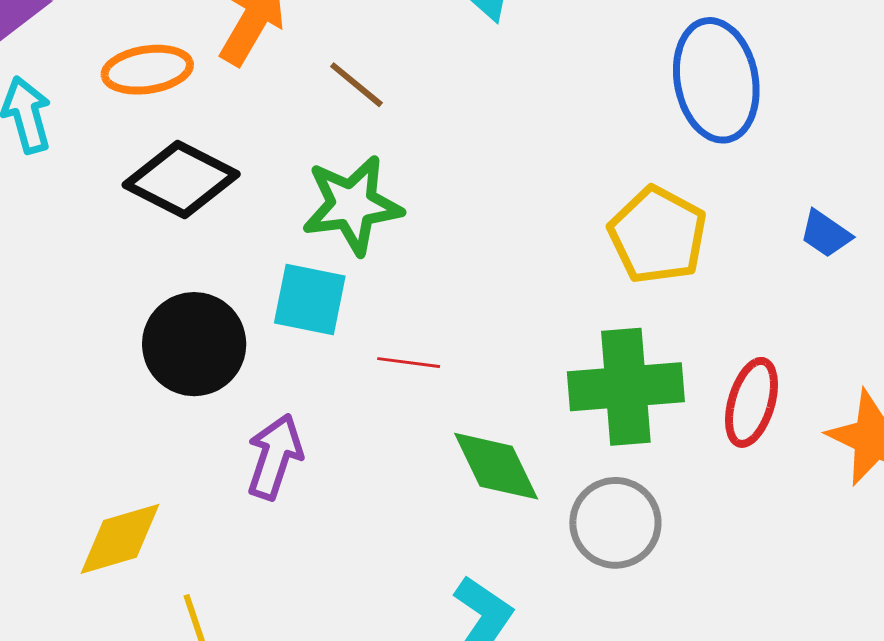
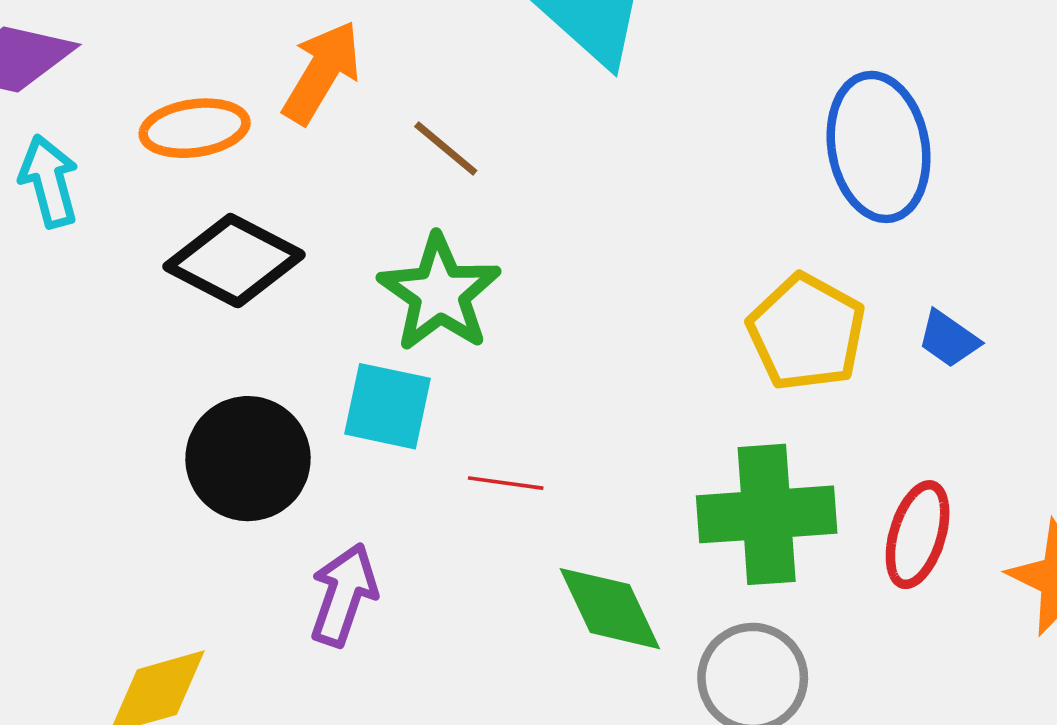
green star: (352, 205) -> (439, 293), turned -30
blue trapezoid: (826, 234) -> (949, 339), moved

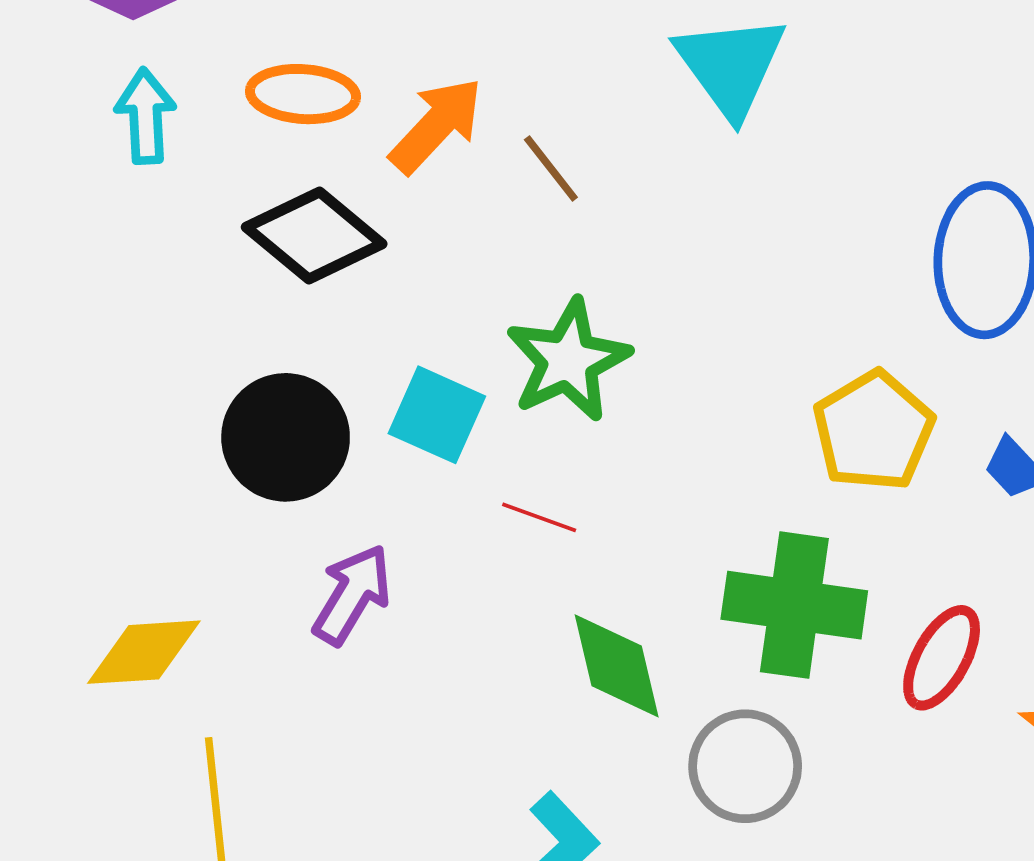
orange arrow: (322, 72) -> (436, 125), moved
green star: (439, 293) -> (568, 360), moved

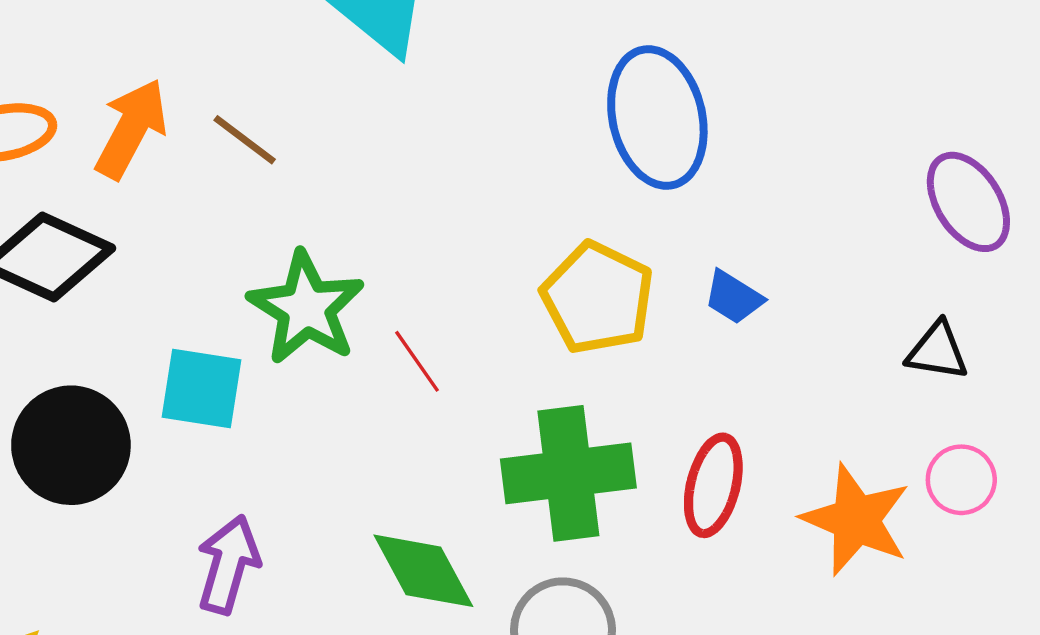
red line: (539, 517) -> (417, 361), moved, turned 50
purple arrow: (352, 595) -> (228, 565), moved

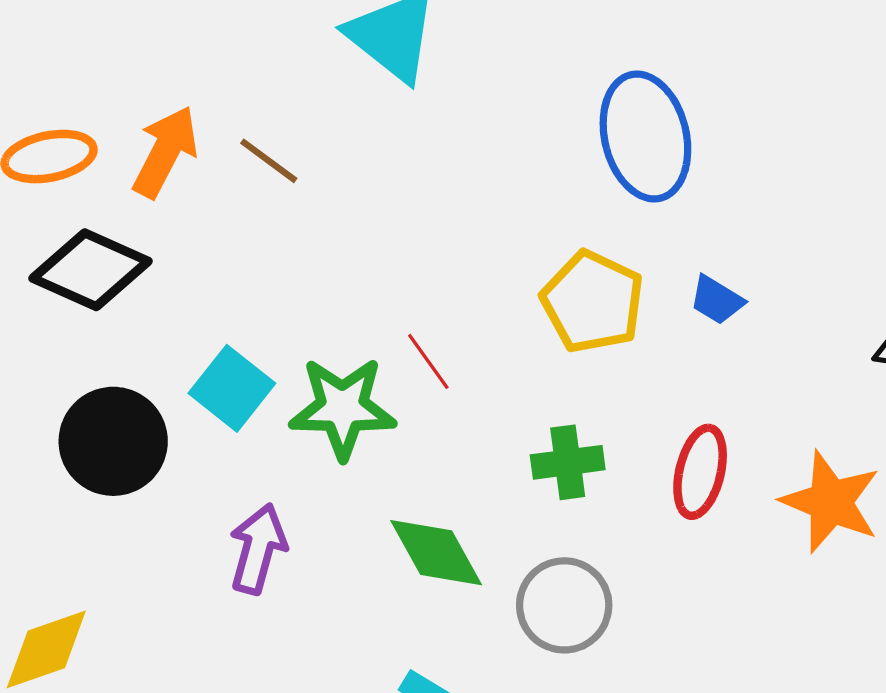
green star: (306, 308) -> (343, 408), moved, turned -30
cyan square: (202, 389) -> (232, 388), turned 30
green cross: (568, 473) -> (568, 462), size x0.6

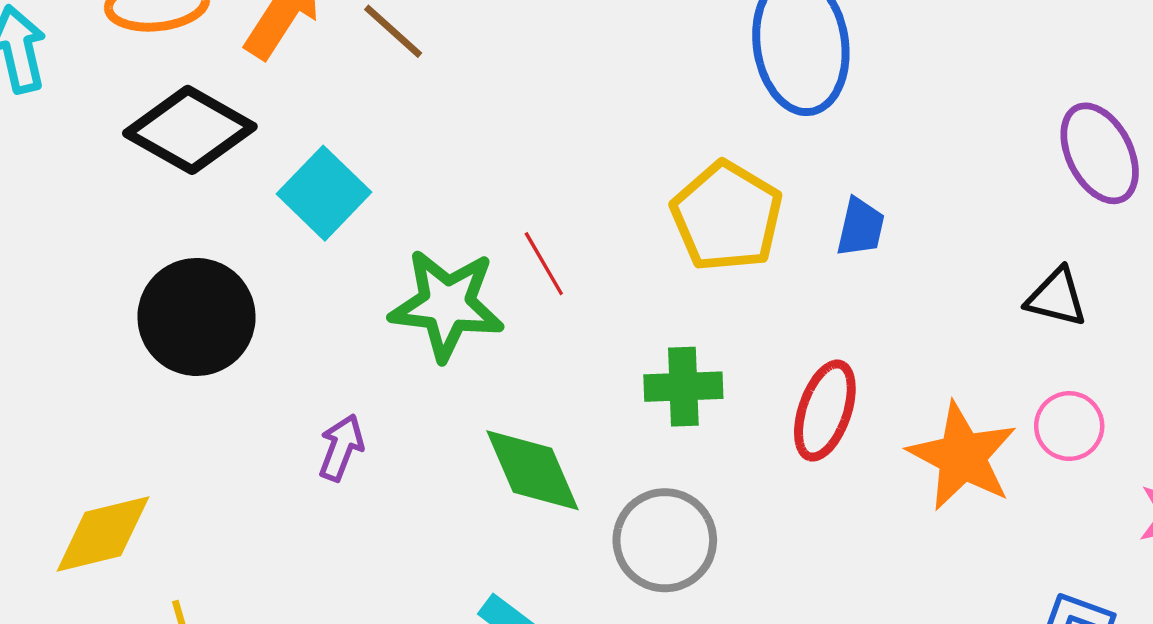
blue trapezoid: (717, 300) -> (861, 227), turned -114
cyan square: (232, 388) -> (324, 193), moved
purple arrow: (258, 549) -> (341, 448), size x0.7

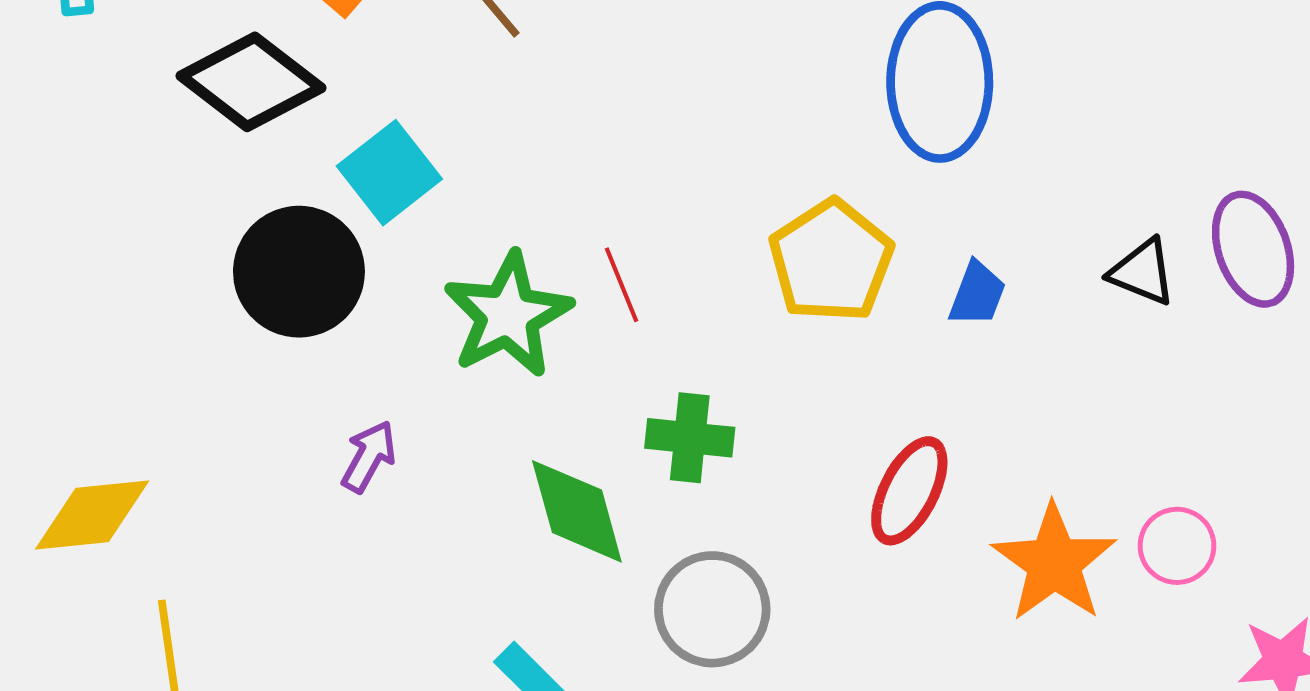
black triangle: (1057, 297) -> (1142, 272), moved
green star: (447, 305) -> (508, 315), turned 30
black circle: (196, 317) -> (299, 272), moved
green cross: (683, 387) -> (690, 438), moved

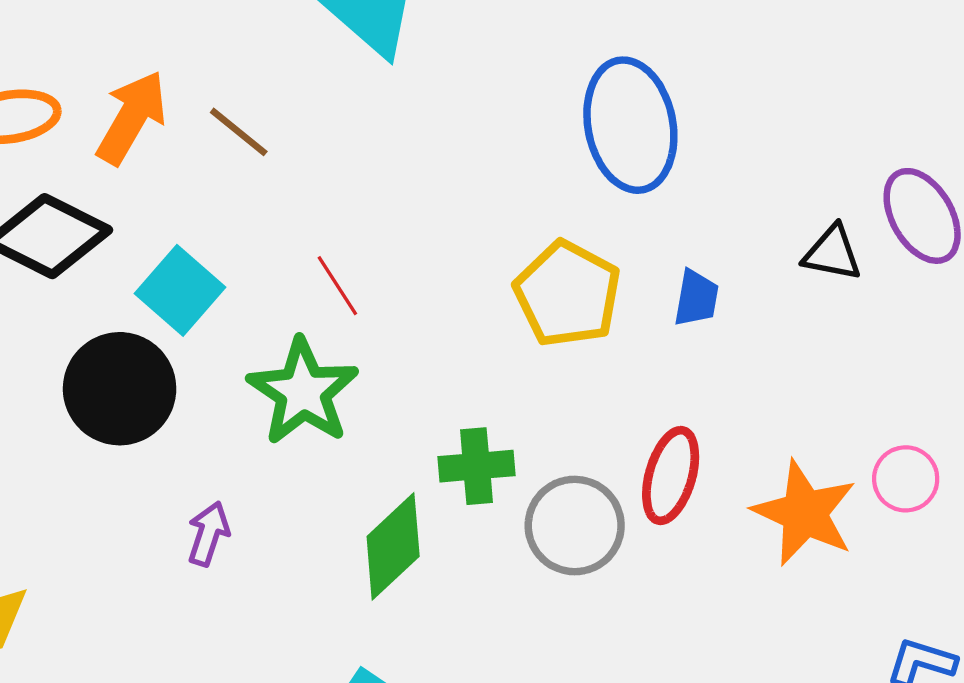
red line: (621, 285) -> (337, 286), moved
green diamond: (577, 511) -> (393, 546), turned 73
gray circle: (712, 609) -> (575, 526), moved

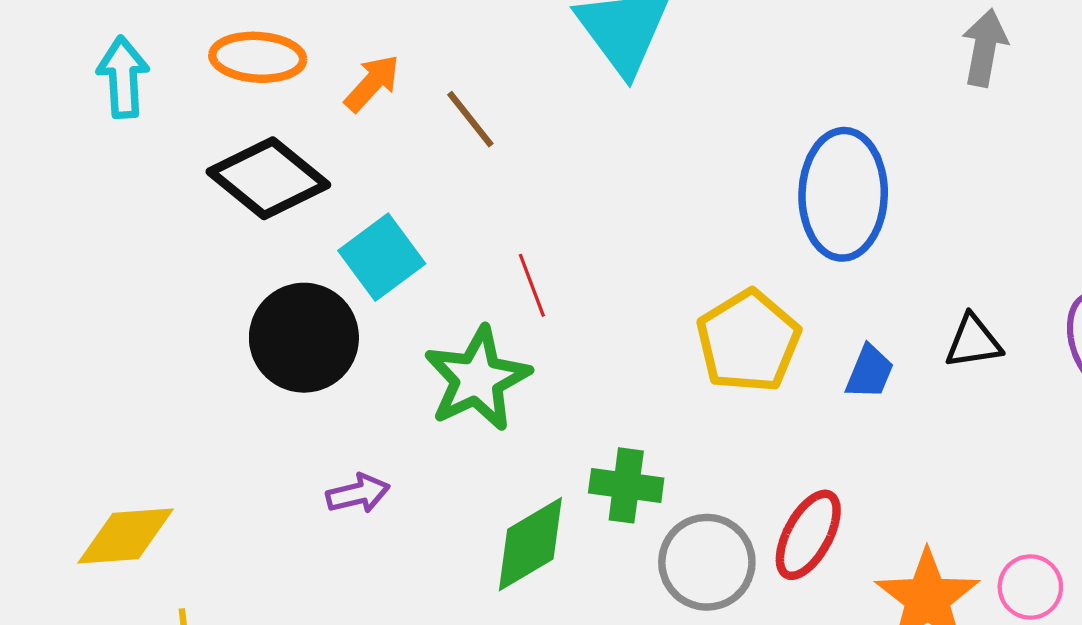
orange arrow: (132, 118) -> (372, 83), size x0.7
black triangle: (832, 253) -> (973, 342), moved, turned -32
purple arrow: (208, 534) -> (358, 494), turned 46

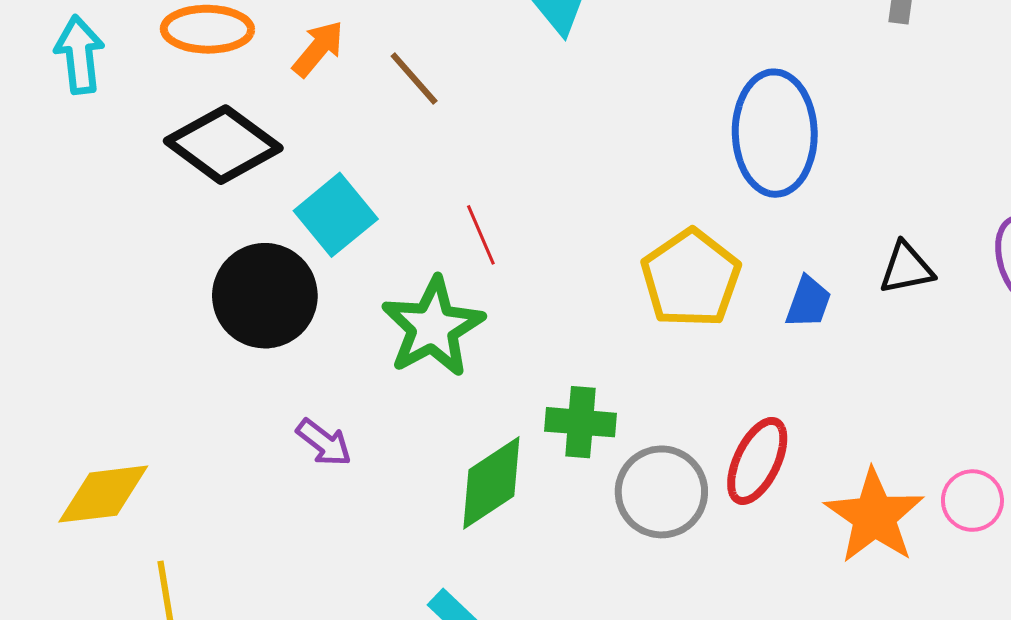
purple arrow: (358, 494) -> (324, 443), turned 54

